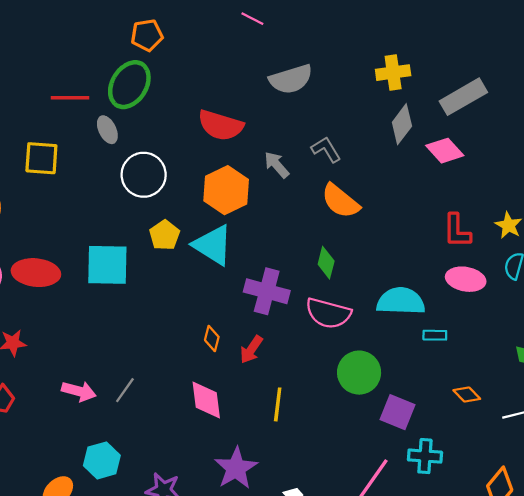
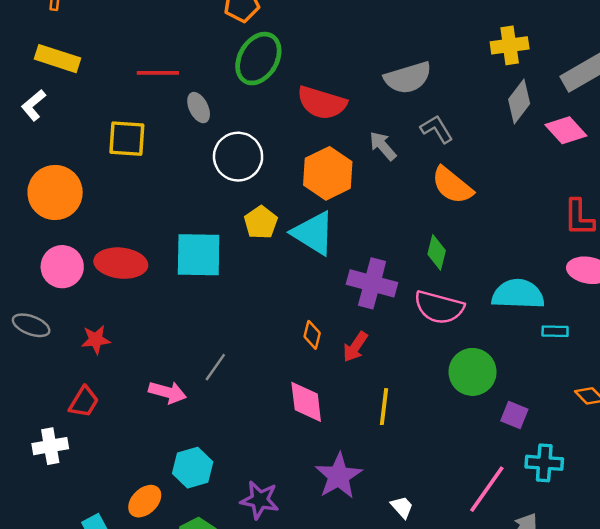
gray semicircle: (291, 79) -> (408, 78), moved
green ellipse: (129, 85) -> (258, 59), moved
gray line: (125, 390) -> (215, 367), moved
purple square: (397, 412) -> (514, 415), size x0.7

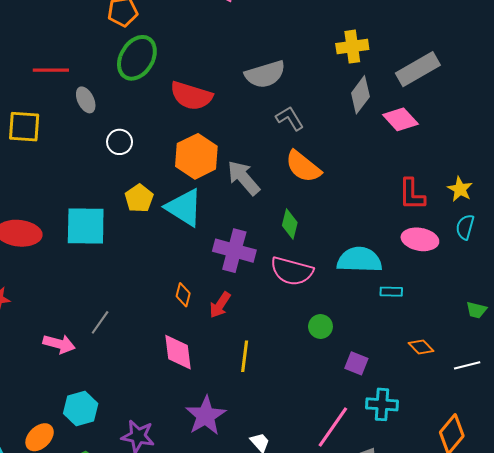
gray arrow: (383, 146) -> (244, 178), moved, size x1.4
white circle: (238, 157) -> (120, 142), size x0.6
green circle: (473, 372) -> (320, 326), size x0.6

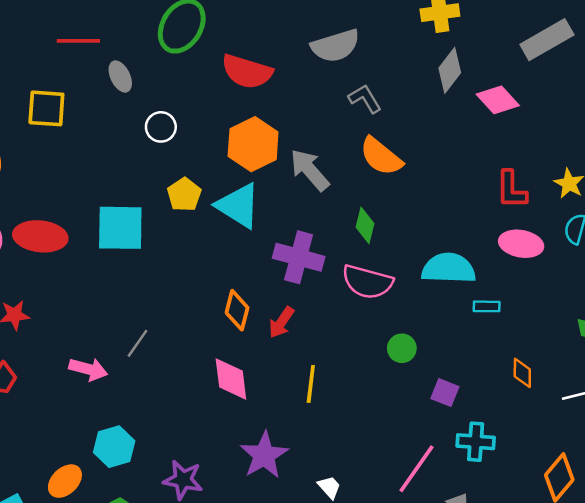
gray rectangle: (418, 69) -> (547, 40), moved
orange diamond: (183, 295) -> (237, 310), size x1.4
orange diamond: (421, 347) -> (522, 373), turned 45

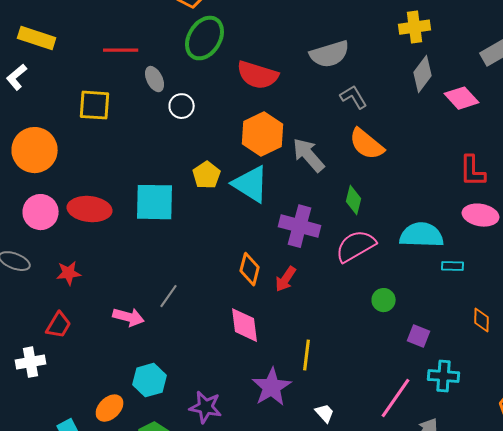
white circle: (161, 127) -> (182, 106), moved
pink semicircle: (367, 282) -> (356, 246), turned 135
yellow line: (311, 384) -> (307, 355), moved

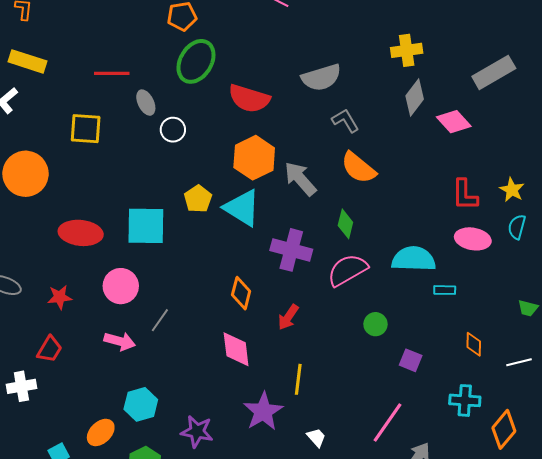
pink circle: (41, 212) -> (121, 286), moved
red arrow: (286, 279) -> (288, 317), moved
cyan cross: (444, 376) -> (465, 400), moved

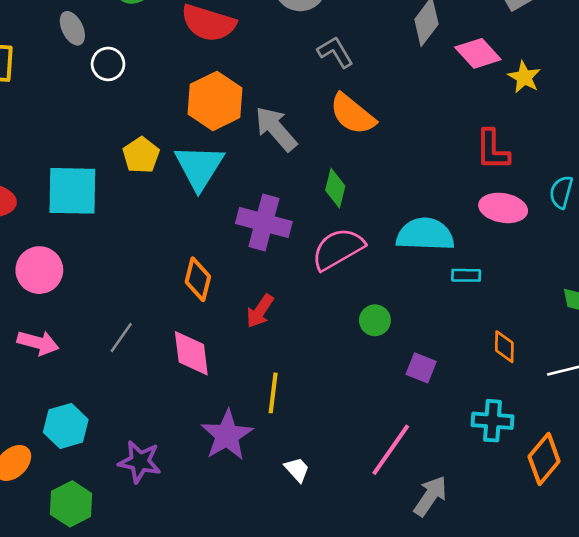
yellow star: (512, 190) -> (524, 77), moved
cyan triangle: (242, 208) -> (199, 167), turned 30
gray line: (160, 320) -> (121, 337), moved

